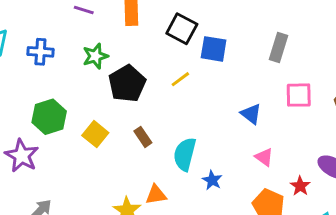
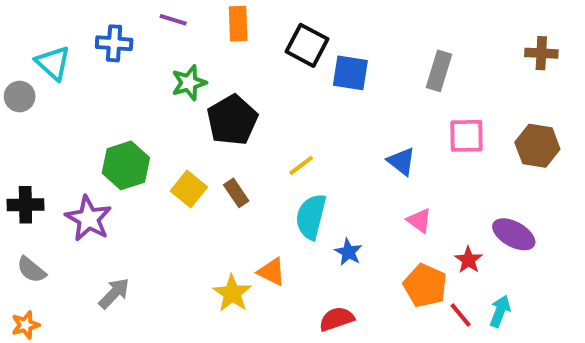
blue cross: (40, 52) -> (114, 43), moved
yellow line: (180, 79) -> (301, 165), moved
brown rectangle: (143, 137) -> (236, 193), moved
orange triangle: (156, 195) -> (272, 272), turned 35

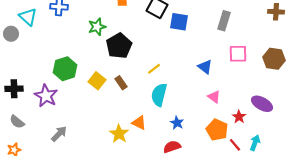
blue star: (348, 252) -> (177, 123), moved

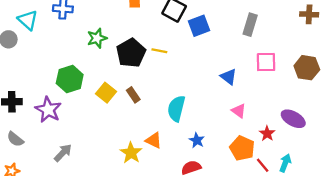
blue square: (179, 22) -> (199, 26), turned -30
green star: (97, 27) -> (97, 38), moved
yellow line: (154, 69) -> (159, 51), moved, turned 48

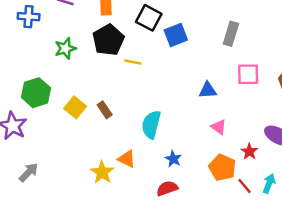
black pentagon: (131, 53) -> (108, 40), moved
blue triangle: (229, 77) -> (208, 90), turned -42

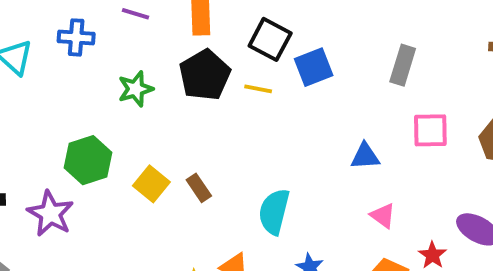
yellow line: (133, 62) -> (258, 89), moved

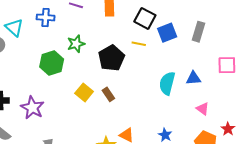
gray rectangle: (403, 65) -> (199, 32), moved
black pentagon: (205, 75) -> (111, 58), moved
green hexagon: (88, 160) -> (52, 63), moved
cyan semicircle: (274, 212) -> (167, 83), moved

